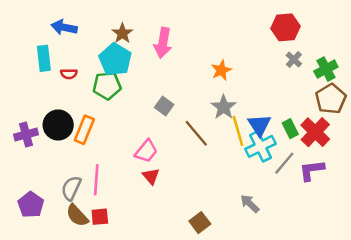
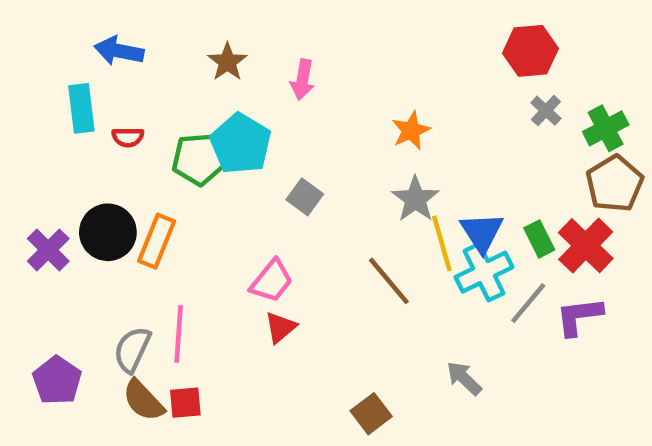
pink arrow: (163, 43) -> (303, 80), size x0.7
cyan pentagon: (115, 60) -> (241, 144), moved
brown line: (196, 133) -> (389, 281), moved
purple cross: (26, 135) -> (48, 250), turned -30
red triangle: (151, 176) -> (280, 327), turned 30

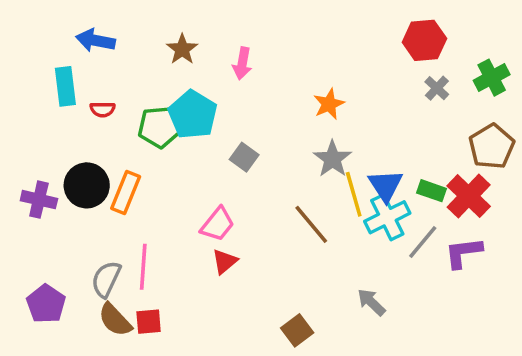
green cross: (606, 128) -> (492, 78), moved
green rectangle: (539, 239) -> (431, 191), turned -44
purple cross: (48, 250) -> (39, 200), turned -32

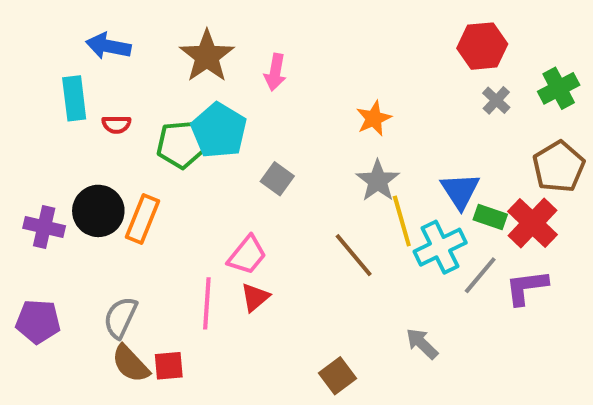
brown star: (182, 49) -> (207, 56), size x1.5
blue triangle: (386, 185) -> (460, 191), moved
pink line: (143, 267) -> (207, 303), moved
purple pentagon: (46, 304) -> (38, 321), moved, turned -30

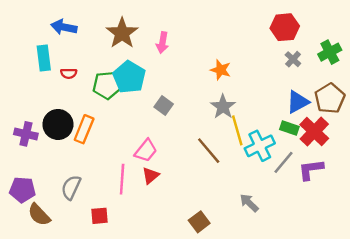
orange star: (374, 118) -> (221, 70), turned -30
blue triangle: (460, 191) -> (298, 102), moved, turned 35
brown semicircle: (130, 364) -> (39, 215), moved

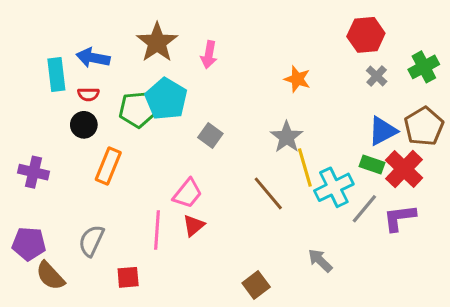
blue arrow: (64, 27) -> (93, 58), moved
orange star: (221, 70) -> (297, 79), moved
black circle: (58, 124) -> (84, 125), moved, size x0.7

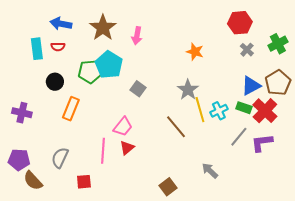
blue arrow: (93, 58) -> (61, 24), moved
red semicircle: (88, 94) -> (58, 47), moved
cyan cross: (334, 187) -> (219, 111), moved, size x0.7

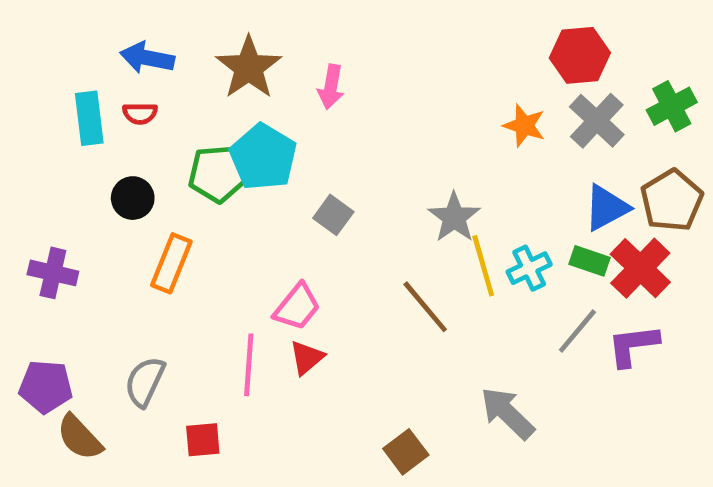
gray cross: (247, 50) -> (597, 121), size x1.6
orange star: (195, 52) -> (524, 126), moved
gray arrow: (210, 171) -> (507, 413), size x1.4

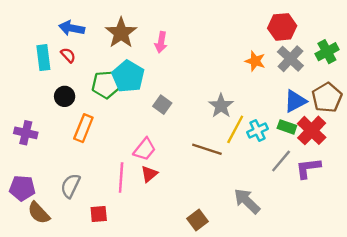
red semicircle: (140, 113) -> (68, 55), turned -133
yellow line: (483, 266) -> (235, 129), turned 44
brown line: (425, 307) -> (207, 149), turned -32

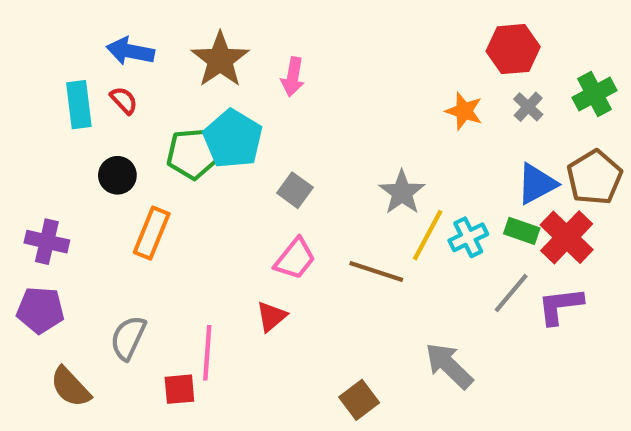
gray cross: (290, 59) -> (528, 107), size x0.6
pink trapezoid: (145, 149) -> (295, 259), moved
pink line: (121, 178) -> (207, 353), moved
purple pentagon: (22, 188) -> (40, 310), moved

